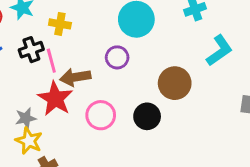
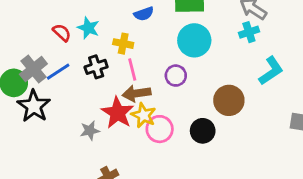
pink line: (51, 61) -> (132, 70), moved
yellow star: (29, 141) -> (144, 115), moved

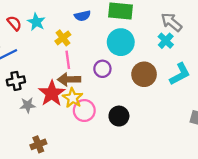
cyan cross: (249, 32) -> (166, 41), turned -35
yellow cross: (123, 44) -> (63, 38), turned 35
black cross: (96, 67) -> (16, 81), moved
brown circle: (229, 100) -> (144, 74), moved

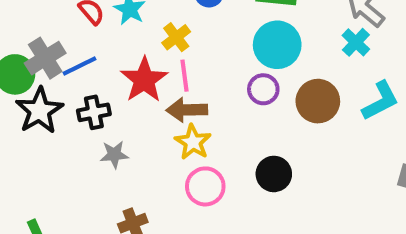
purple circle: (102, 69) -> (263, 89), moved
red star: (52, 93) -> (144, 80), moved
pink circle: (84, 111) -> (205, 186), moved

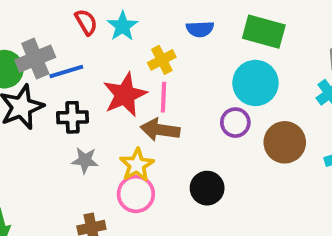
yellow star: (193, 142) -> (137, 165), moved
black circle: (274, 174) -> (207, 188), moved
pink circle: (205, 186) -> (136, 194), moved

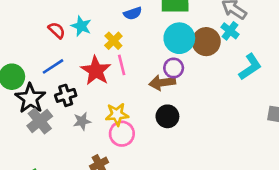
gray cross: (35, 59) -> (40, 121), moved
brown arrow: (160, 130) -> (162, 83), moved
brown circle: (285, 142) -> (206, 42), moved
yellow star: (137, 165) -> (117, 114), turned -30

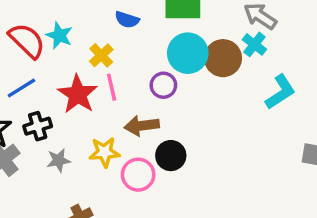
blue semicircle: (133, 13) -> (127, 20), turned 36
red semicircle: (57, 30) -> (27, 41), size x1.6
purple circle: (174, 68) -> (163, 85), moved
brown arrow: (162, 83) -> (142, 126), moved
pink circle: (122, 134) -> (138, 175), moved

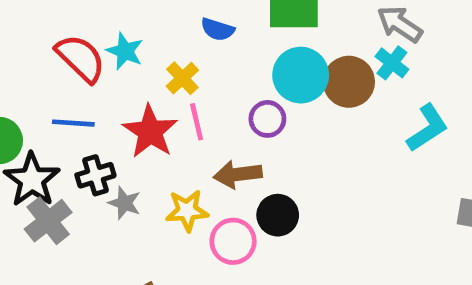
blue line: (21, 88) -> (73, 123), turned 36
gray star: (59, 160) -> (125, 203), moved, turned 30

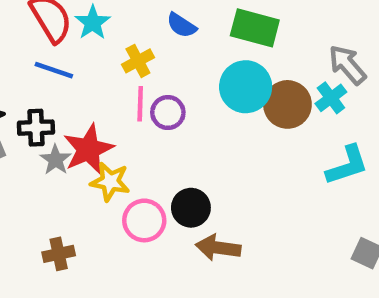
purple circle: (267, 119) -> (168, 113), moved
blue line: (73, 123) -> (54, 70), moved
red star: (150, 131) -> (88, 149), moved
brown arrow: (238, 174) -> (218, 248), moved

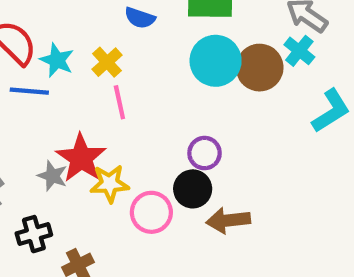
cyan star: (93, 23) -> (57, 60), moved
purple circle: (168, 113) -> (205, 153), moved
black cross: (36, 128) -> (34, 234), moved

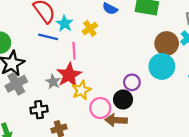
cyan circle: (216, 61) -> (162, 66), moved
pink line: (119, 102) -> (74, 51), moved
yellow star: (110, 184) -> (81, 90), turned -30
brown arrow: (228, 220) -> (116, 120), moved

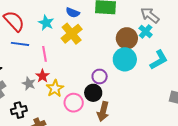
cyan star: (65, 23) -> (46, 23), moved
yellow cross: (90, 28) -> (72, 34), moved, size x1.5
red star: (69, 75) -> (42, 76), size x0.6
brown arrow: (116, 120) -> (103, 111), moved, turned -72

